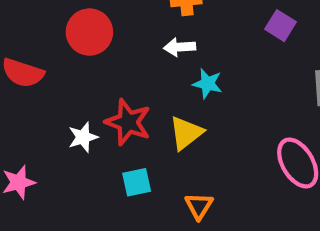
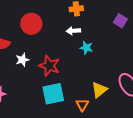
yellow triangle: (186, 133) -> (99, 90), moved
white star: (83, 137) -> (22, 60), moved
cyan square: (137, 182) -> (53, 94), size x1.6

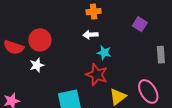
red circle: (31, 24) -> (40, 40), moved
red star: (49, 66) -> (97, 75), moved

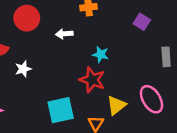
white arrow: (90, 35) -> (64, 34), moved
red circle: (40, 40) -> (27, 18), moved

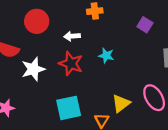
white star: (23, 69) -> (33, 69), size x1.5
red star: (92, 80) -> (71, 63), moved

